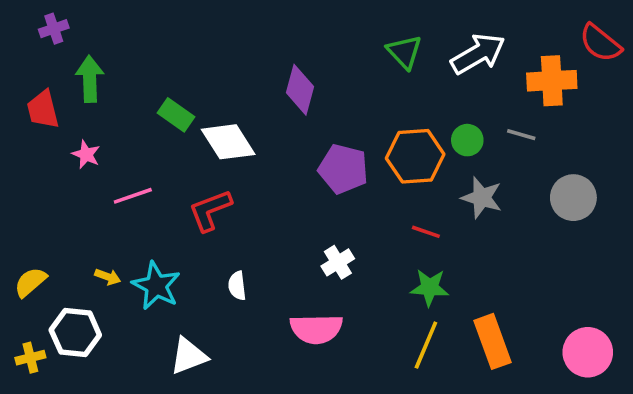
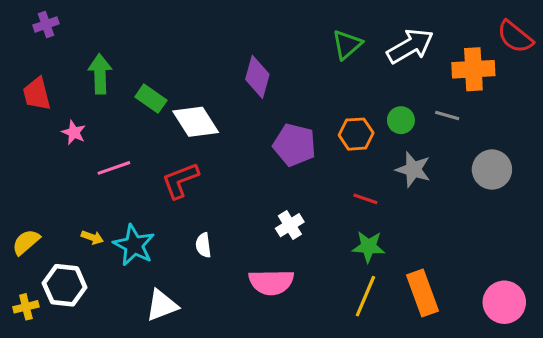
green triangle: (404, 52) -> (347, 45), turned 32
green arrow: (90, 79) -> (100, 74), moved
orange hexagon: (415, 156) -> (356, 134), size x0.7

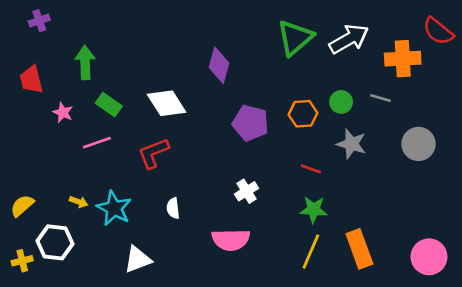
green triangle: (347, 45) -> (295, 38), size x1.4
green rectangle: (151, 99) -> (109, 105), moved

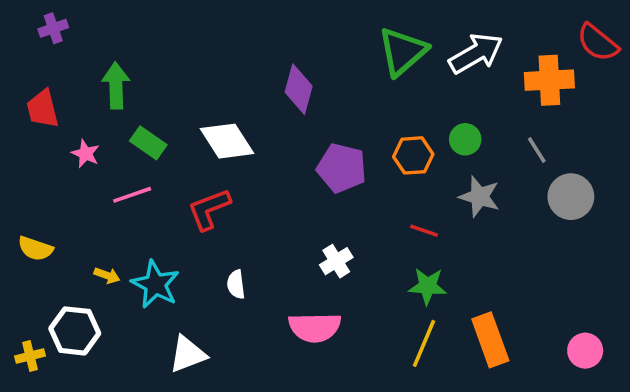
gray line: (380, 98) -> (537, 150), moved, turned 42
yellow semicircle: (22, 206) -> (35, 249), moved, turned -120
pink circle: (429, 257) -> (585, 351), size x0.7

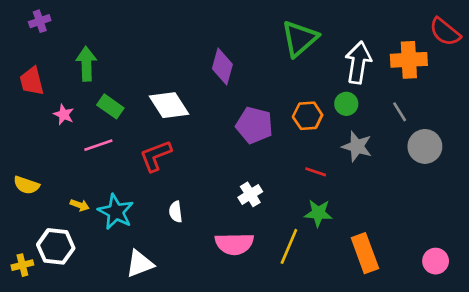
white arrow: (476, 53) -> (358, 62), moved, turned -51
yellow line: (424, 343) -> (289, 246), moved

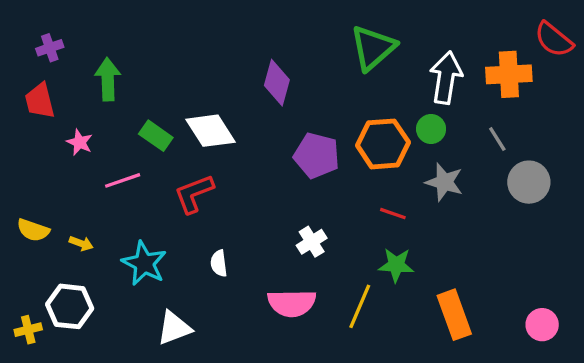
purple cross: (40, 21) -> (50, 48), moved
green rectangle: (110, 106) -> (156, 136), moved
orange hexagon: (308, 116) -> (383, 144), size x1.4
yellow arrow: (80, 205) -> (81, 243), moved

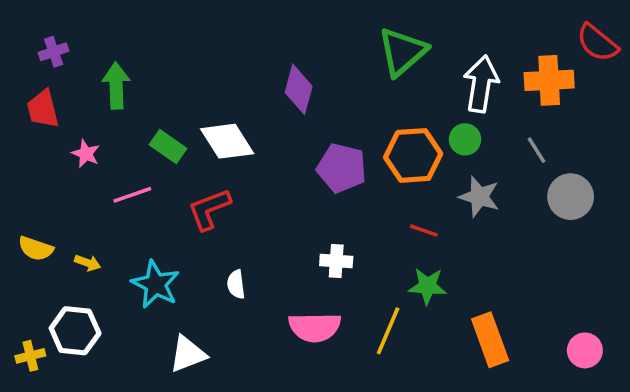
white cross: (312, 242) -> (336, 261), turned 36

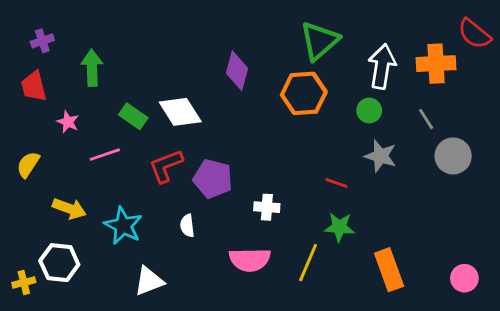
orange hexagon: (413, 155) -> (304, 93), moved
purple pentagon: (342, 168) -> (213, 179), moved
yellow semicircle: (36, 248) -> (28, 165), moved, turned 104
yellow arrow: (88, 263) -> (69, 209), size x1.6

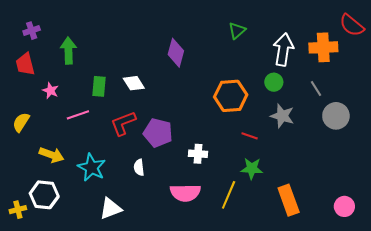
green triangle: (319, 41) -> (237, 31), size x0.6
orange hexagon: (304, 93) -> (231, 96), moved
white diamond: (180, 112) -> (134, 83), size x0.7
green rectangle: (133, 116) -> (99, 86), turned 60

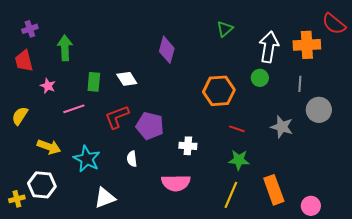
gray line: (316, 88) -> (300, 84), turned 35
gray star: (282, 116) -> (282, 127), moved
yellow line: (229, 195) -> (231, 195), moved
pink circle: (344, 206) -> (311, 206), moved

